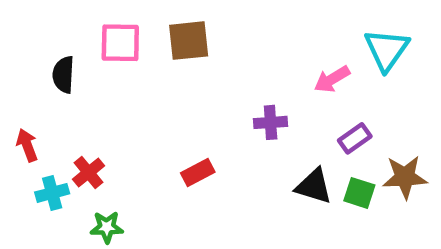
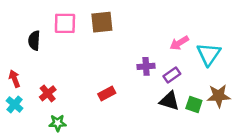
cyan triangle: (387, 50) -> (209, 54), moved
purple rectangle: (355, 138) -> (172, 75), moved
cyan cross: (52, 193) -> (15, 104), moved, turned -35

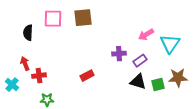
red arrow: (15, 79) -> (25, 64), moved
red cross: (48, 93) -> (39, 76), turned 32
green square: (194, 104) -> (158, 85), turned -32

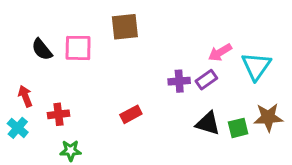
pink square: (53, 19) -> (78, 48), moved
black semicircle: (28, 33) -> (42, 49), turned -42
purple rectangle: (140, 61) -> (206, 80), moved
red arrow: (25, 64) -> (25, 96), moved

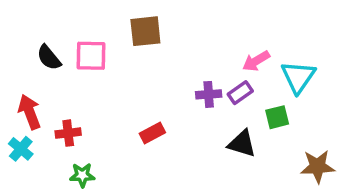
red arrow: (25, 96) -> (30, 112), size x1.4
brown star: (268, 117) -> (318, 166), moved
green square: (238, 128) -> (277, 117), moved

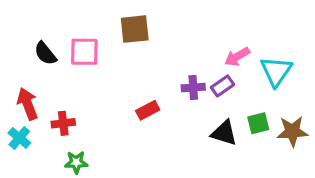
green square: (277, 117) -> (258, 123), moved
red rectangle: (152, 133) -> (148, 110), moved
brown star: (318, 166) -> (292, 131), moved

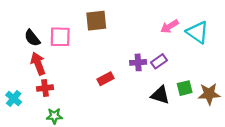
pink arrow: (237, 57) -> (170, 26), moved
cyan triangle: (276, 71) -> (197, 32), moved, turned -30
red arrow: (27, 104) -> (38, 64), moved

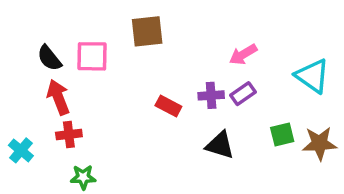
pink arrow: (170, 26) -> (243, 55), moved
cyan triangle: (197, 32) -> (312, 76), moved
red rectangle: (106, 79) -> (168, 106), moved, turned 56
black triangle: (160, 95) -> (220, 145), moved

